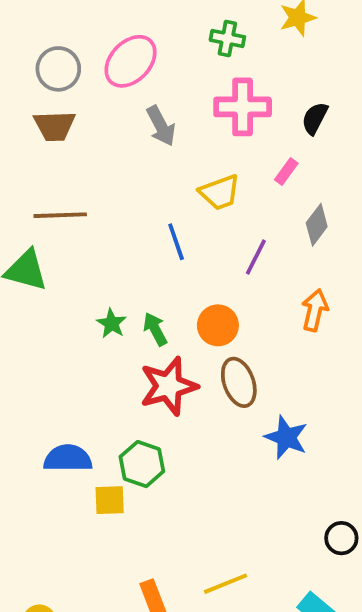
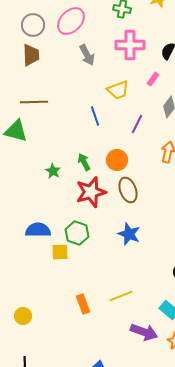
brown trapezoid: (55, 126) -> (31, 55), turned -90
green star: (112, 323) -> (53, 171), moved
blue star: (286, 437) -> (129, 234), moved

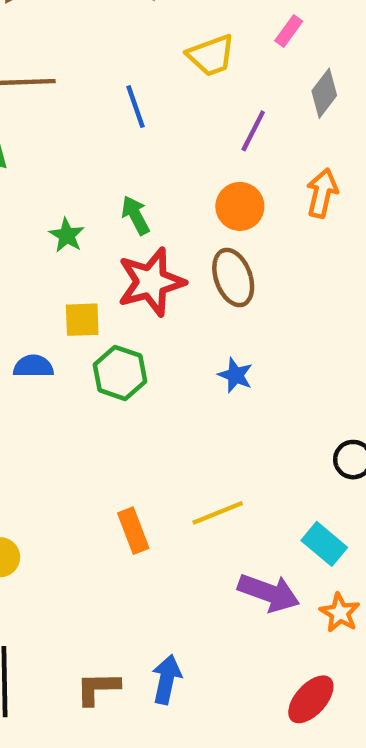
blue line: (95, 116) -> (136, 107), moved
orange circle: (117, 160) -> (240, 206), moved
blue semicircle: (38, 230) -> (33, 366), size x0.7
blue star: (129, 234) -> (235, 375), size x0.7
yellow square: (60, 252) -> (82, 320), moved

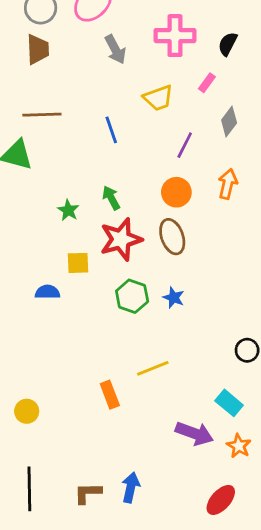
green hexagon: (120, 373) -> (132, 296), moved
yellow line: (218, 513) -> (153, 368), moved

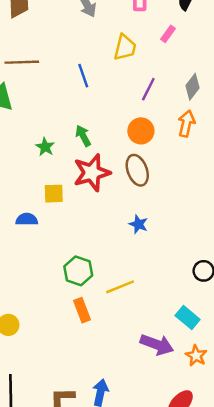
yellow trapezoid: (158, 98) -> (125, 47), turned -56
gray diamond: (229, 122) -> (192, 87), moved
green hexagon: (132, 296) -> (78, 271), moved

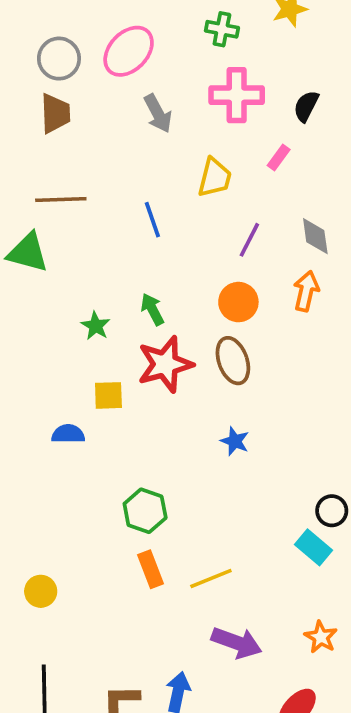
gray diamond: (192, 87) -> (315, 236), turned -45
yellow line: (120, 287) -> (211, 578), moved
cyan rectangle: (188, 318) -> (313, 547), moved
purple arrow: (157, 345) -> (237, 643), moved

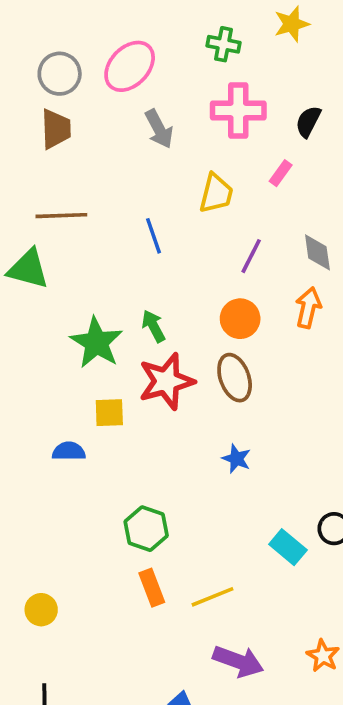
green star: (96, 326) -> (96, 343), size x1.8
cyan rectangle: (313, 547) -> (288, 547), moved

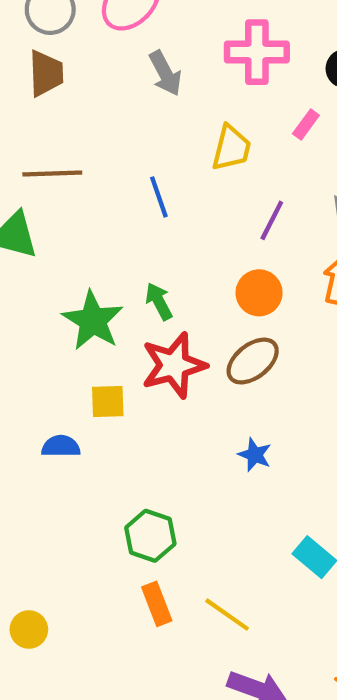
brown ellipse: (235, 378) -> (253, 361), turned 72
yellow line: (212, 597) -> (227, 615), turned 57

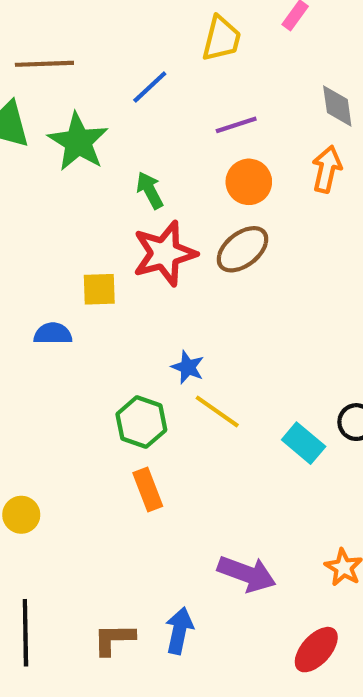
blue line: (159, 197) -> (150, 87), turned 66
purple line: (272, 220) -> (236, 125), moved, turned 45
green star: (93, 321) -> (78, 142), moved
blue star: (255, 455) -> (188, 367), moved
yellow line: (227, 615) -> (217, 411), moved

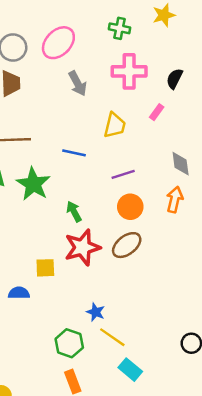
blue line: (150, 87) -> (74, 153), turned 55
cyan rectangle: (304, 443) -> (130, 370), moved

